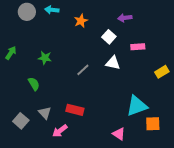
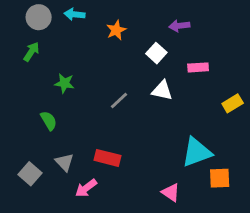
green arrow: (11, 53) -> (31, 52), moved

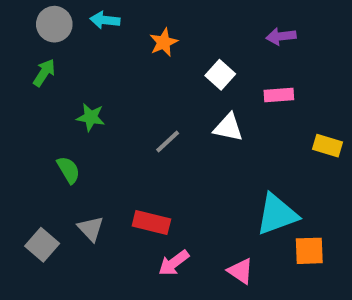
purple arrow: (179, 26) -> (281, 36), moved
yellow rectangle: (233, 103) -> (327, 146), turned 48
pink arrow: (86, 188) -> (174, 263), moved

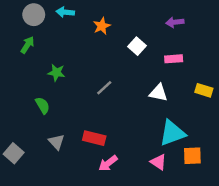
white triangle: (228, 127) -> (158, 93), moved
gray square: (42, 245) -> (14, 153), moved
pink triangle: (240, 271) -> (158, 162), moved

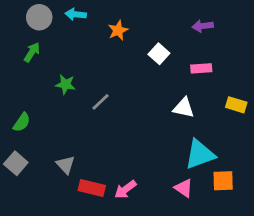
gray line: (104, 88) -> (101, 102), moved
green semicircle: (43, 105) -> (22, 122), moved, turned 66
red rectangle: (94, 138) -> (92, 188), moved
gray square: (14, 153) -> (16, 163), moved

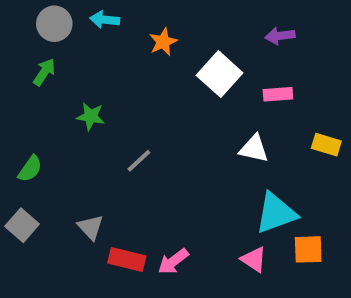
white square: (159, 54) -> (220, 74), size x1.5
gray line: (101, 102) -> (139, 161), moved

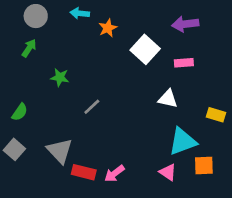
cyan arrow: (105, 20) -> (80, 13), moved
purple arrow: (280, 36) -> (185, 24), size x1.4
yellow rectangle: (326, 145) -> (216, 115), moved
gray triangle: (91, 227) -> (60, 151), size x1.5

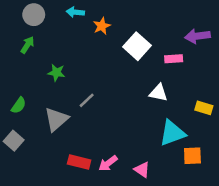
purple arrow: (185, 24) -> (197, 36), moved
gray triangle: (60, 151) -> (56, 119), moved, turned 32
pink triangle: (168, 172) -> (142, 170), moved

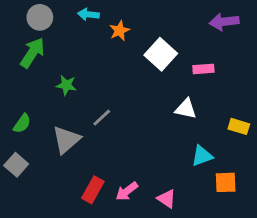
purple arrow: (197, 36) -> (224, 22), moved
green arrow: (27, 45) -> (32, 53), size x1.5
cyan triangle: (172, 133) -> (202, 156), size x0.7
red rectangle: (79, 162) -> (93, 190), turned -75

